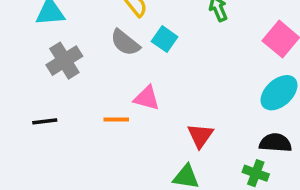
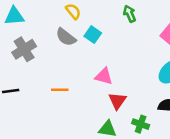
pink triangle: (147, 98) -> (104, 76), moved
green cross: (256, 173) -> (141, 124), moved

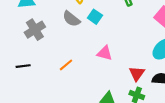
orange line: (60, 90) -> (66, 65), turned -40
red triangle: (117, 101) -> (137, 74), moved

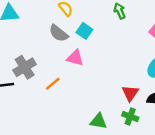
gray cross: (35, 30) -> (25, 67), moved
pink triangle: (105, 53) -> (75, 58), moved

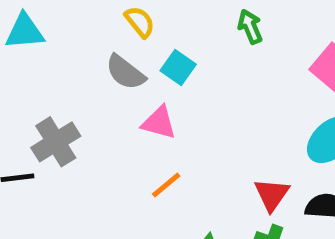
orange line: (53, 84) -> (166, 185), moved

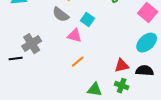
cyan square: (178, 67) -> (88, 20), moved
red triangle: (272, 195) -> (122, 66), turned 42

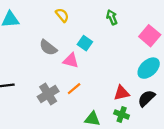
gray semicircle: (61, 15) -> (48, 48), moved
gray cross: (32, 44) -> (48, 94), moved
black semicircle: (145, 71) -> (146, 98), turned -48

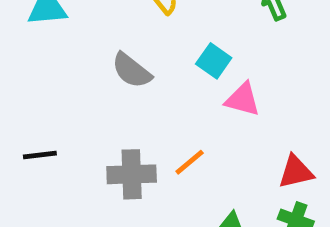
pink triangle: (71, 61) -> (243, 99), moved
gray cross: (48, 94) -> (132, 174), turned 30

